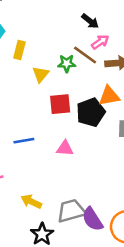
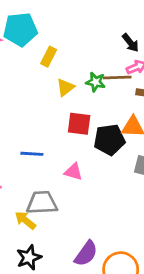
brown line: (85, 55) -> (117, 78), turned -50
gray trapezoid: (71, 211) -> (42, 203), moved
purple semicircle: (92, 219) -> (86, 254), turned -125

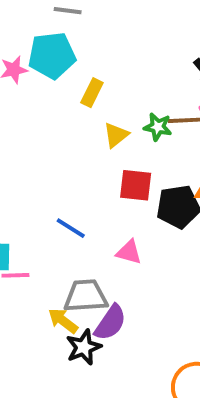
blue line: (32, 154) -> (71, 228), turned 30
purple semicircle: (86, 254) -> (110, 323), moved
black star: (29, 257) -> (84, 347), moved

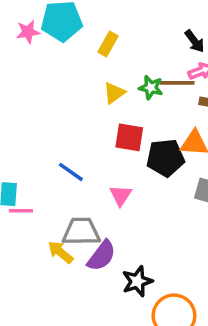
yellow rectangle: (92, 93) -> (108, 44), moved
pink triangle: (129, 252) -> (121, 195), turned 45
black star: (84, 347) -> (137, 281), moved

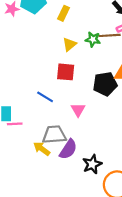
red square: (129, 137) -> (66, 72), moved

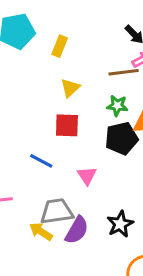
green star: (93, 39) -> (117, 106), moved
black star: (92, 164) -> (120, 224), moved

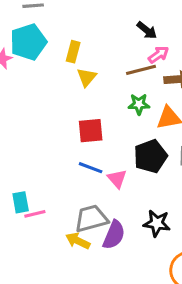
yellow triangle: (70, 88) -> (87, 77), moved
black pentagon: (121, 138) -> (150, 156), moved
blue line: (41, 161) -> (91, 168), moved
black star: (120, 224) -> (157, 223), turned -30

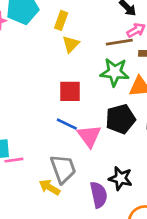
green star: (139, 104) -> (115, 72), size x1.5
pink triangle: (117, 179) -> (89, 136), size x1.4
gray trapezoid: (91, 219) -> (63, 169), turned 80
purple semicircle: (114, 235) -> (99, 195), moved, turned -40

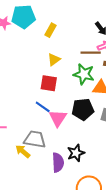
yellow triangle: (71, 44) -> (54, 60), moved
gray trapezoid: (63, 169) -> (35, 139), turned -70
black star: (120, 178) -> (76, 153), turned 30

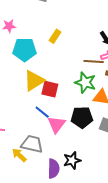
cyan pentagon: (23, 17) -> (25, 50), moved
yellow triangle: (54, 60) -> (34, 81), moved, size x1.6

